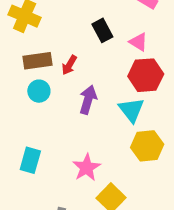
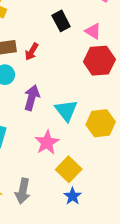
purple arrow: (88, 100) -> (32, 98), moved
cyan triangle: (131, 110) -> (66, 110), moved

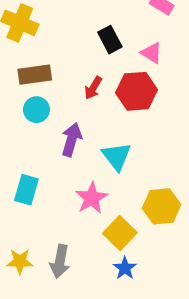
red arrow: (32, 52) -> (93, 88), moved
red hexagon: (99, 61) -> (137, 91), moved
yellow hexagon: (101, 123) -> (162, 206), moved

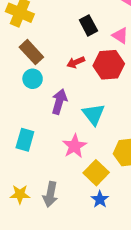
brown rectangle: (35, 75) -> (31, 52), turned 55
red arrow: (93, 88) -> (76, 62), turned 36

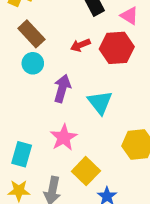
cyan rectangle: (25, 140) -> (22, 154), moved
pink star: (74, 146) -> (64, 137), moved
yellow square: (96, 173) -> (86, 171), moved

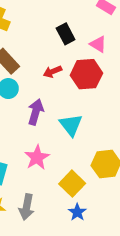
yellow square: (86, 171) -> (72, 184), moved

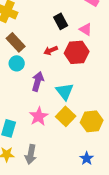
yellow square: (72, 184) -> (66, 116), moved
blue star: (77, 212) -> (87, 158), moved

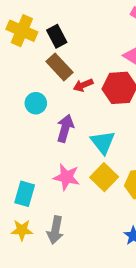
black rectangle: (61, 21) -> (57, 36), moved
brown rectangle: (16, 42) -> (60, 67), moved
pink star: (39, 116) -> (66, 177), turned -30

